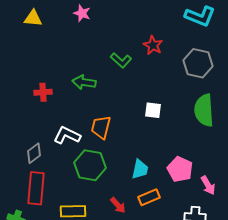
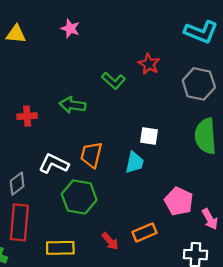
cyan trapezoid: (140, 169) -> (135, 163), moved

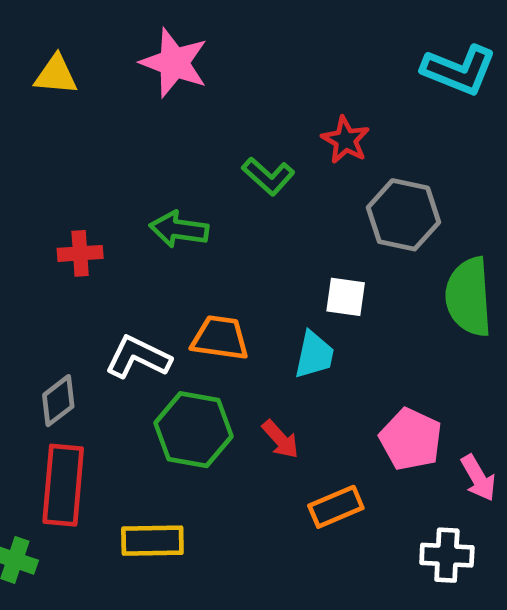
pink star: (70, 29) -> (174, 63), size x1.6
gray hexagon: (199, 84) -> (403, 215), moved
orange trapezoid: (91, 155) -> (220, 338), turned 84
red arrow: (110, 241) -> (280, 439), moved

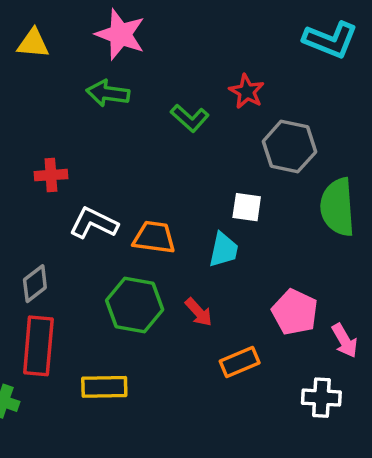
green arrow: (179, 229) -> (108, 93), moved
white L-shape: (138, 357) -> (94, 223), moved

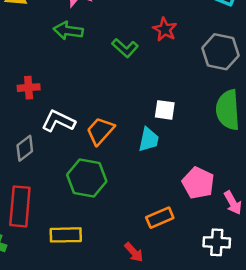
gray hexagon: (289, 147) -> (220, 52), moved
orange trapezoid: (154, 237) -> (100, 131), turned -56
gray diamond: (35, 284) -> (25, 148), moved
red arrow: (199, 312) -> (134, 252), moved

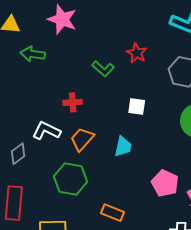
green arrow: (68, 31) -> (33, 54), moved
red cross: (29, 88) -> (73, 102), moved
white square: (165, 110) -> (137, 107), moved
orange rectangle: (160, 218) -> (113, 213), moved, turned 45

